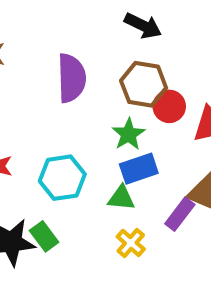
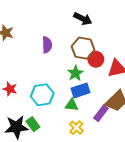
purple semicircle: (72, 78) -> (47, 45), size x0.7

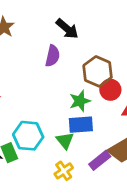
black arrow: (83, 19) -> (67, 29), moved
cyan hexagon: (42, 95) -> (28, 136), moved
green triangle: (72, 105) -> (65, 141), turned 32

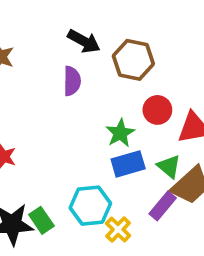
brown hexagon: (98, 71) -> (133, 60), moved
cyan hexagon: (28, 136) -> (90, 206), moved
green triangle: (65, 141) -> (169, 167), moved

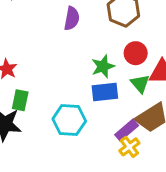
green triangle: (169, 167) -> (140, 84), moved
green rectangle: (41, 220) -> (20, 100), moved, turned 36
yellow cross: (118, 230) -> (129, 147), moved

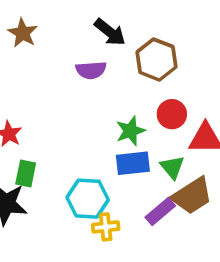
purple semicircle: (72, 18) -> (91, 70), turned 75
green triangle: (140, 84) -> (172, 167), moved
yellow cross: (129, 147) -> (106, 227), moved, turned 30

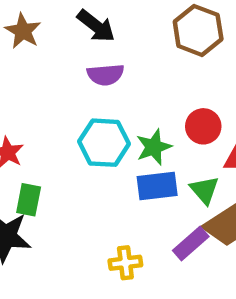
black arrow: (110, 32) -> (96, 26), moved
brown hexagon: (156, 60) -> (198, 30), moved
cyan hexagon: (88, 199) -> (104, 143), moved

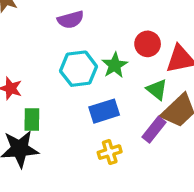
blue rectangle: (157, 186) -> (104, 111), moved

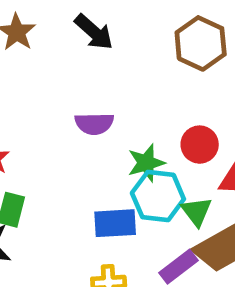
purple semicircle: (71, 20) -> (94, 124), moved
cyan hexagon: (79, 69) -> (158, 196), moved

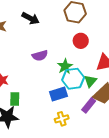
red circle: (200, 145) -> (81, 41), moved
green triangle: (197, 212) -> (90, 81), turned 32

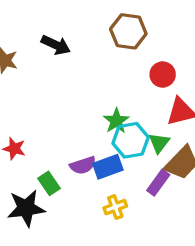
red circle: (81, 41) -> (163, 75), moved
purple semicircle: (40, 56) -> (83, 165), moved
green rectangle: (15, 99) -> (49, 183), moved, turned -32

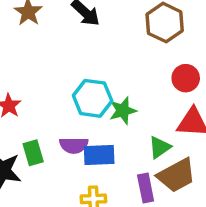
cyan hexagon: (131, 140) -> (93, 98), moved
purple rectangle: (158, 183) -> (146, 188), turned -65

